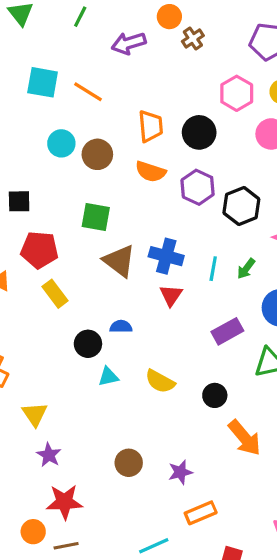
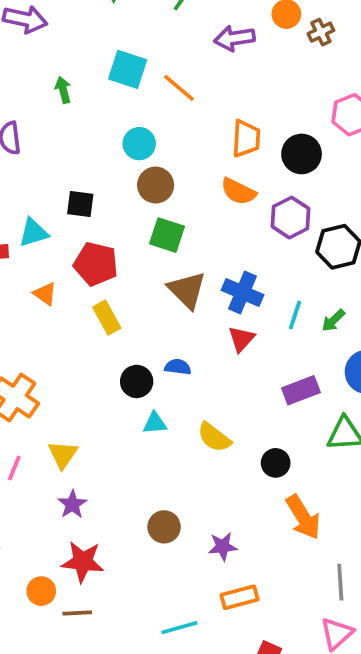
brown cross: (193, 38) -> (321, 32), moved
brown circle: (97, 154) -> (156, 185), moved

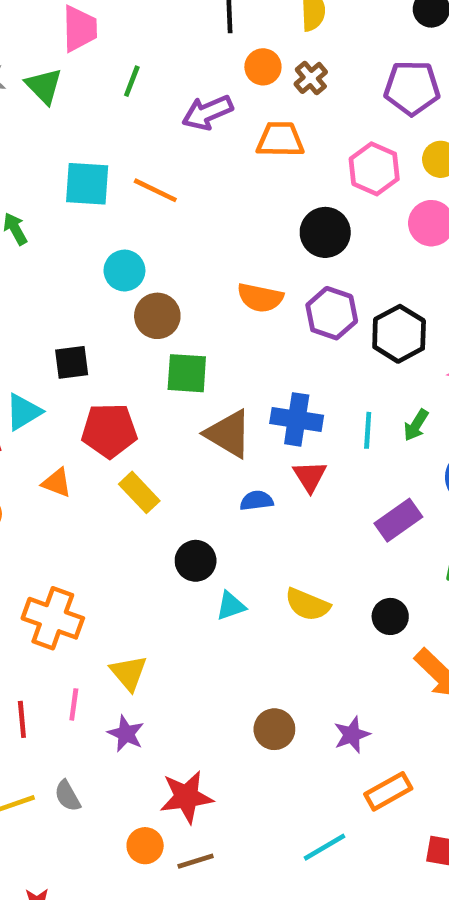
orange trapezoid: (246, 139) -> (280, 140), moved, turned -78
blue semicircle: (178, 367) -> (257, 501), moved
purple star: (72, 504) -> (126, 734), moved

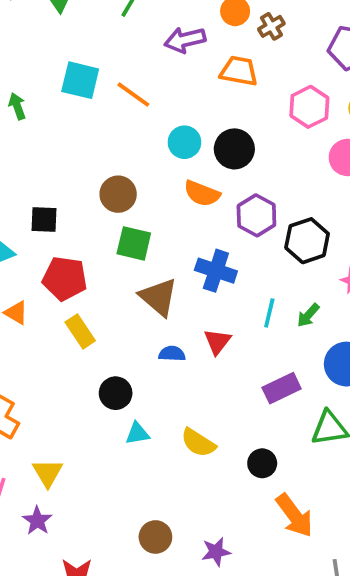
black circle: (325, 232) -> (234, 149), moved
cyan circle: (124, 271) -> (184, 142), moved
blue cross: (297, 419) -> (216, 271), moved

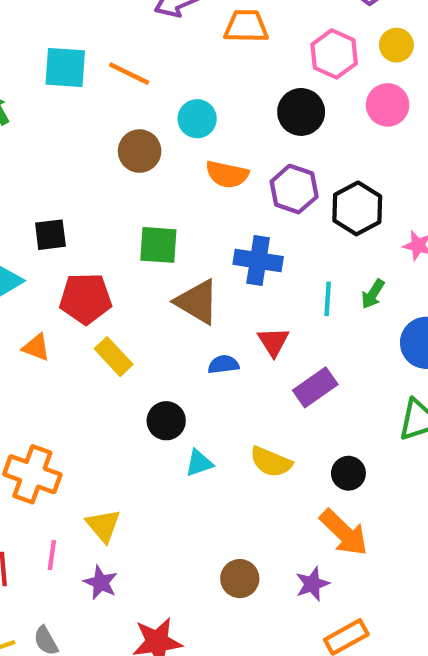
black circle: (234, 149) -> (301, 112), moved
brown circle: (118, 194) -> (140, 151), moved
purple rectangle: (282, 388) -> (315, 387), moved
orange arrow: (294, 515) -> (344, 533), moved

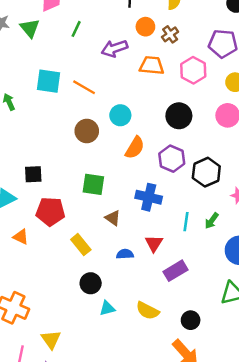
pink hexagon: (334, 54) -> (193, 70), moved
orange semicircle: (227, 174) -> (135, 148), turned -75
brown triangle: (197, 302) -> (113, 218), size x0.6
yellow rectangle: (114, 357) -> (81, 245), moved

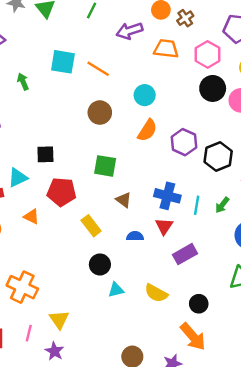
cyan circle: (120, 115) -> (145, 95), moved
black circle: (179, 116) -> (213, 88), moved
blue cross: (149, 197) -> (167, 196), moved

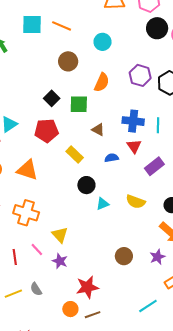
orange semicircle: (147, 130) -> (102, 82), moved
black square: (45, 154) -> (52, 98), moved, turned -35
orange triangle: (31, 216) -> (27, 170), moved, size x1.6
pink line: (29, 333) -> (37, 250), turned -48

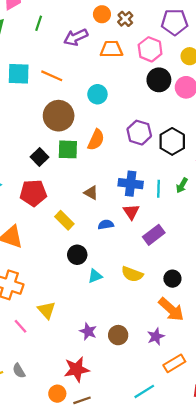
brown circle: (68, 61) -> (59, 116), size x1.4
green square: (79, 104) -> (68, 149), moved
purple star: (60, 261) -> (88, 331), moved

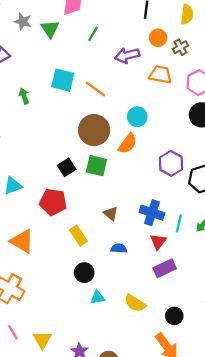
orange semicircle: (96, 140) -> (128, 144), moved
red triangle: (131, 212) -> (158, 242), moved
yellow triangle: (47, 310) -> (42, 340), moved

